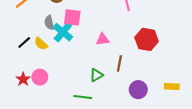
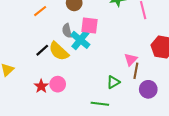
pink triangle: (103, 39) -> (131, 59), moved, turned -40
yellow semicircle: (41, 44) -> (59, 51), size x1.5
purple circle: (138, 90) -> (148, 89), moved

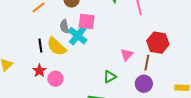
black line: (42, 50) -> (40, 46), turned -56
brown line: (136, 71) -> (147, 63), moved
red star: (41, 86) -> (39, 71), moved

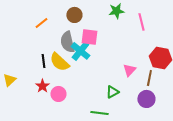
gray semicircle: (65, 27) -> (67, 42), size x1.5

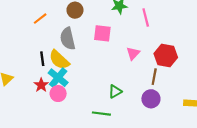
pink square: (89, 37) -> (102, 33), moved
cyan cross: (80, 51) -> (58, 78), moved
pink triangle: (129, 70) -> (133, 53), moved

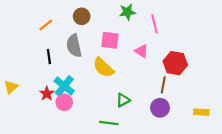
pink triangle: (133, 53) -> (141, 51), moved, turned -40
black line: (42, 59) -> (49, 57), moved
yellow semicircle: (59, 60) -> (103, 67), moved

